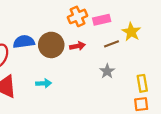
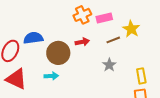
brown circle: (51, 45) -> (58, 53), moved

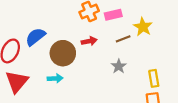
blue semicircle: (33, 38) -> (35, 37), turned -30
red triangle: (16, 79) -> (17, 82), turned 45

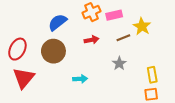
blue semicircle: (35, 37) -> (58, 22), moved
brown circle: (63, 53) -> (53, 51), moved
cyan arrow: (55, 78) -> (80, 79), moved

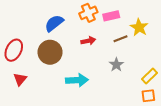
yellow rectangle: (152, 75) -> (149, 76), turned 56
red triangle: (24, 78) -> (20, 79), size x0.6
cyan arrow: (80, 79) -> (77, 80), size x1.5

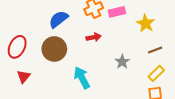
brown line: (120, 39) -> (155, 50), moved
cyan arrow: (77, 80) -> (82, 78), turned -115

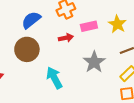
pink rectangle: (117, 12) -> (89, 26), moved
gray star: (122, 62) -> (94, 62), size x1.5

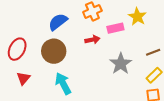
yellow star: (117, 24) -> (137, 17), moved
cyan arrow: (54, 78) -> (63, 84), moved

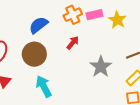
pink rectangle: (115, 28) -> (95, 15), moved
red arrow: (92, 40) -> (73, 43), turned -40

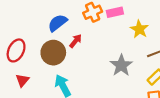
yellow star: (117, 20) -> (139, 29), moved
red arrow: (73, 43) -> (76, 41), moved

